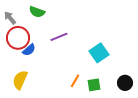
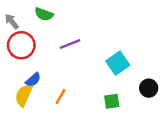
blue semicircle: (29, 50) -> (33, 80), moved
orange line: (75, 81) -> (61, 96), moved
black circle: (125, 83) -> (149, 88), moved

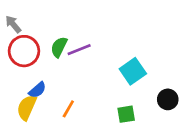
green semicircle: (44, 14) -> (59, 47), moved, turned 96

